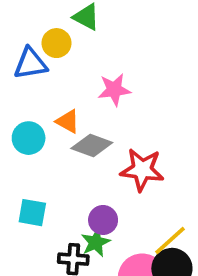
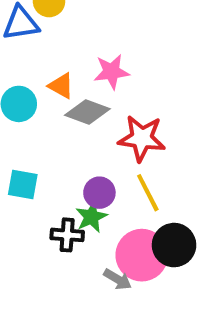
pink star: (114, 90) -> (112, 72), moved
yellow line: (170, 240) -> (148, 193), moved, turned -75

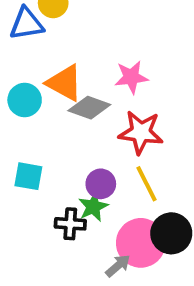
pink star: (112, 72) -> (131, 77), moved
orange triangle: (61, 86) -> (65, 83), size x1.5
gray arrow: (118, 279) -> (118, 266), turned -72

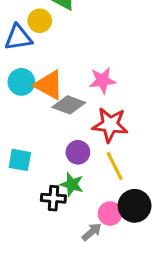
cyan circle: (25, 100) -> (21, 82), moved
purple circle: (101, 184) -> (78, 152), moved
green star: (93, 207) -> (72, 184), turned -30
pink circle: (141, 243) -> (110, 213), size x0.6

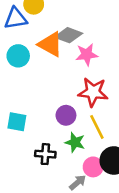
orange triangle: (49, 85) -> (50, 44), moved
gray diamond: (69, 105) -> (69, 35), moved
green star: (72, 184) -> (75, 142), moved

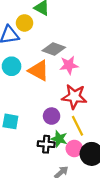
orange triangle: (50, 44) -> (39, 71), moved
black cross: (45, 154) -> (46, 144), moved
pink circle: (93, 167) -> (74, 148), moved

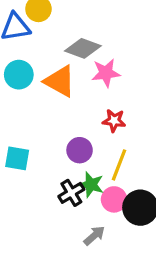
red star: (74, 97) -> (114, 121), size x0.6
yellow line: (78, 126) -> (119, 165), turned 48
black cross: (46, 144) -> (71, 193), turned -35

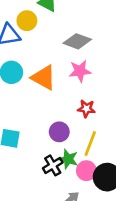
gray diamond: (83, 48) -> (77, 41), moved

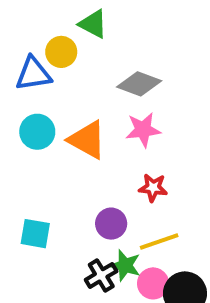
yellow line: (90, 143) -> (159, 242), turned 50

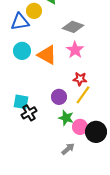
pink star: (143, 130) -> (75, 50), turned -30
yellow line: (159, 242) -> (83, 95), moved, turned -36
black cross: (101, 275) -> (29, 113), moved

